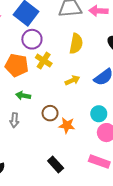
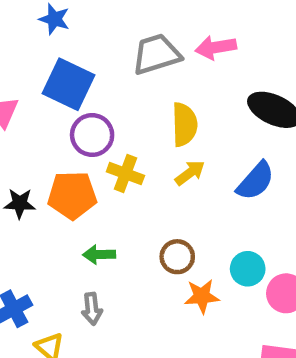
yellow arrow: (72, 80) -> (190, 173), moved
brown circle: (50, 113) -> (177, 257), moved
cyan circle: (99, 114) -> (248, 269), moved

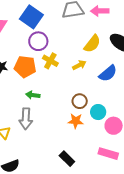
yellow semicircle: (184, 124) -> (92, 44), moved, turned 30
brown circle: (177, 257) -> (80, 101), moved
gray arrow: (92, 309) -> (26, 119), size x1.5

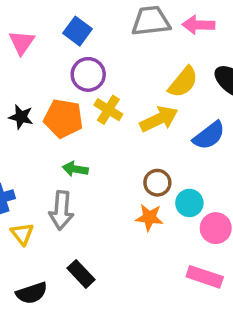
blue square: (31, 17) -> (78, 31), size x0.7
yellow arrow: (79, 65) -> (159, 119), size x1.5
black rectangle: (67, 159) -> (81, 274), moved

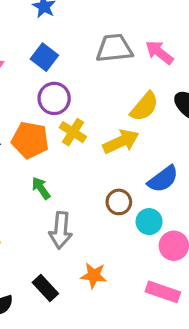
pink arrow: (198, 25) -> (159, 52), turned 36
blue semicircle: (209, 135) -> (163, 179), moved
green arrow: (75, 169) -> (41, 188), turned 45
gray arrow: (61, 210) -> (61, 230), moved
orange star: (149, 217) -> (94, 275), moved

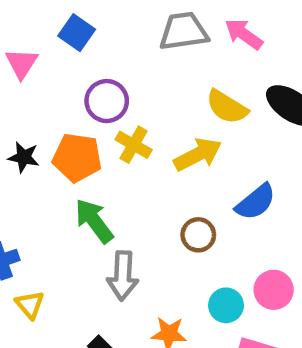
blue square: (44, 57) -> (77, 33), moved
yellow semicircle: (144, 107) -> (227, 107), turned 84
green arrow: (41, 188) -> (94, 221), size x1.5
cyan circle: (149, 222) -> (226, 305), moved

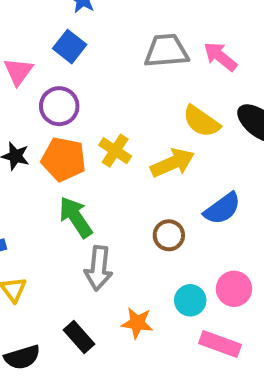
purple circle: (107, 101) -> (59, 106), moved

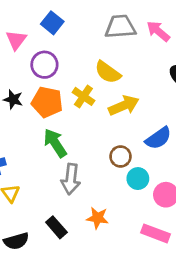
yellow semicircle: (201, 121) -> (108, 72), moved
cyan circle: (190, 300) -> (138, 179), moved

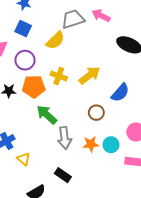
yellow semicircle: (108, 72) -> (55, 40), moved, turned -66
cyan circle: (138, 179) -> (111, 145), moved
orange star: (98, 218) -> (91, 144), moved

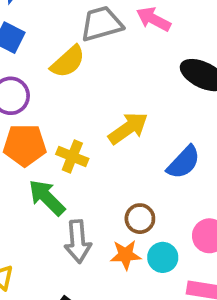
yellow cross: (59, 76) -> (72, 156), moved
brown circle: (96, 113) -> (140, 219), moved

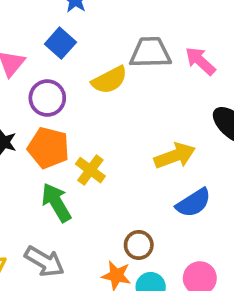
yellow arrow: (128, 128) -> (175, 156), moved
gray arrow: (78, 242) -> (44, 261), moved, turned -69

